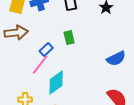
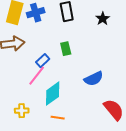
blue semicircle: (116, 59) -> (94, 79), moved

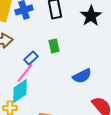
black star: (103, 19) -> (91, 16), size x1.5
cyan diamond: (53, 94) -> (20, 91), moved

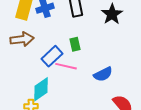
blue rectangle: (31, 58) -> (52, 56), size x1.5
pink line: (25, 73) -> (66, 66), moved, turned 65

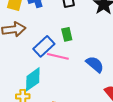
blue semicircle: (103, 74) -> (95, 64), turned -114

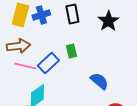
pink line: (58, 56) -> (25, 66), moved

